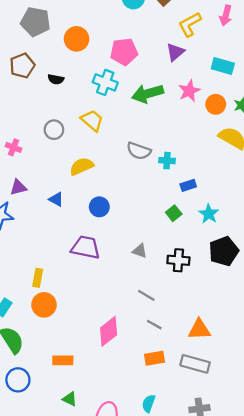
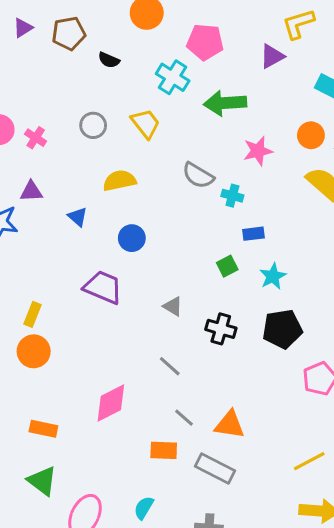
pink star: (189, 91) -> (258, 151), moved
gray line: (154, 325) -> (184, 418), moved
green triangle: (70, 399) -> (42, 481), size x1.5

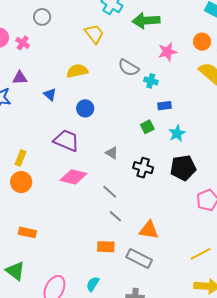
gray circle: (93, 125) -> (42, 17), moved
pink diamond: (111, 403) -> (73, 177), moved, turned 40
gray line: (184, 418) -> (115, 216), moved
green triangle: (42, 481) -> (15, 271), moved

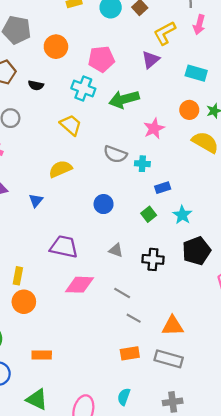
blue triangle: (50, 94) -> (36, 200), turned 40
blue circle: (85, 108) -> (104, 204), moved

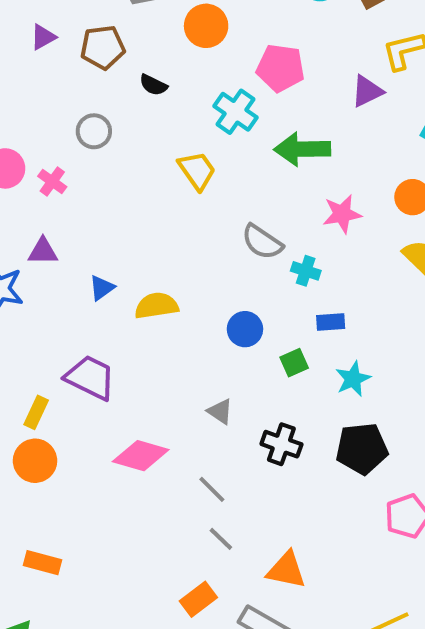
yellow semicircle: (60, 169) -> (156, 306), moved
blue circle: (104, 204) -> (245, 329), moved
purple trapezoid: (64, 247) -> (90, 378), moved
orange rectangle: (130, 353) -> (198, 599), turned -42

